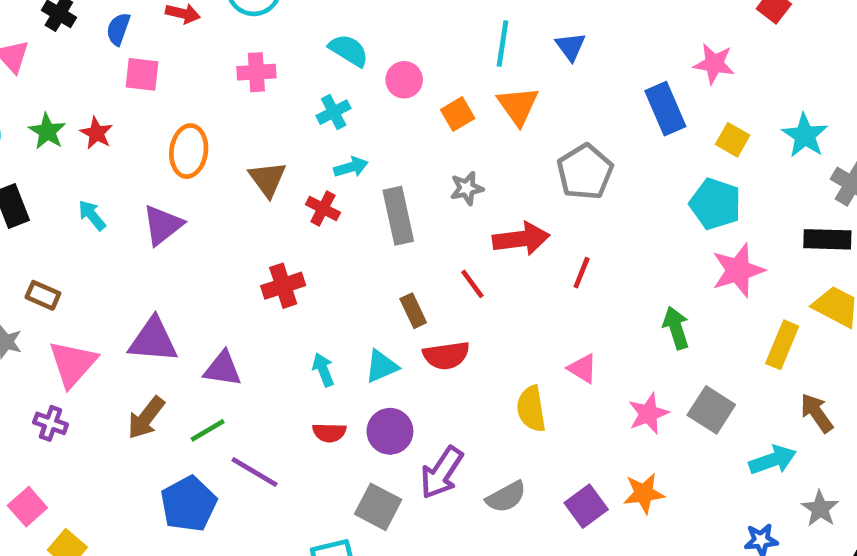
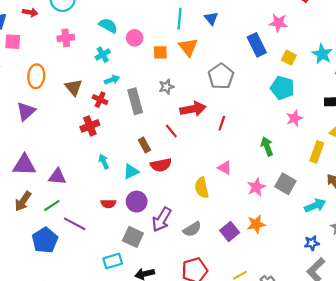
orange square: (458, 114) -> (160, 52), turned 32
pink star: (738, 270) -> (294, 118), size x0.7
red cross: (283, 286) -> (90, 126), moved
cyan arrow: (323, 370) -> (104, 162), moved

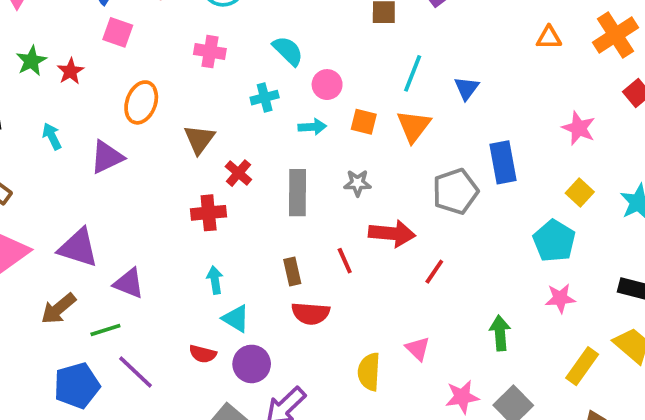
blue rectangle: (257, 45) -> (503, 162), moved
cyan arrow: (112, 80) -> (312, 127), moved
cyan triangle: (131, 172) -> (236, 319), moved, turned 42

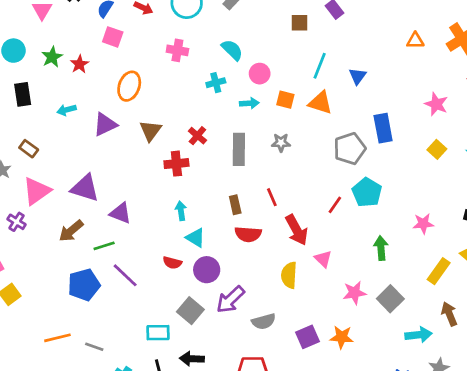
orange triangle: (414, 126) -> (320, 103), turned -50
cyan arrow: (52, 136) -> (66, 110), turned -78
brown triangle: (199, 139) -> (150, 131), moved
red arrow: (392, 233) -> (297, 230), moved, turned 56
cyan pentagon: (554, 241) -> (367, 192), moved

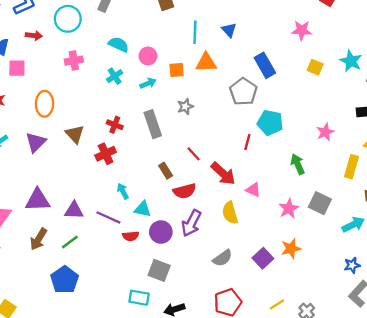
purple line: (125, 275) -> (108, 217), moved
purple arrow: (230, 300) -> (191, 223), moved
cyan rectangle: (158, 333) -> (139, 298), turned 30

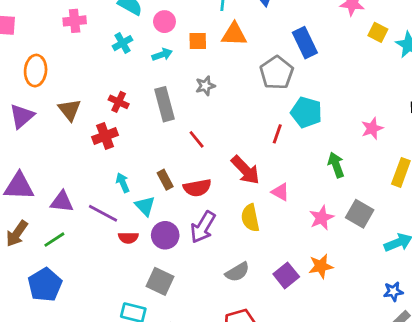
yellow square: (315, 67) -> (378, 32), moved
red line: (194, 154) -> (197, 139), moved
brown rectangle: (166, 171) -> (165, 180), moved
cyan triangle: (143, 209) -> (145, 206), turned 30

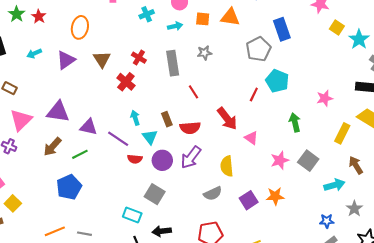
red cross: (105, 136) -> (126, 82), turned -36
yellow semicircle: (250, 218) -> (227, 166), moved

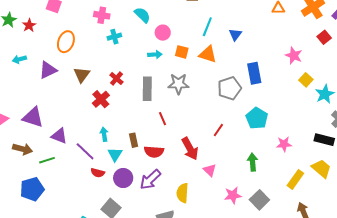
cyan cross: (147, 14) -> (114, 37), moved
gray star: (204, 53) -> (178, 84), size x1.5
cyan pentagon: (277, 81) -> (257, 118), moved
brown arrow: (52, 147) -> (23, 149), turned -126

